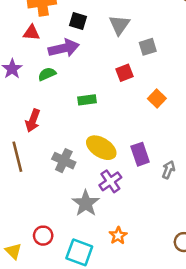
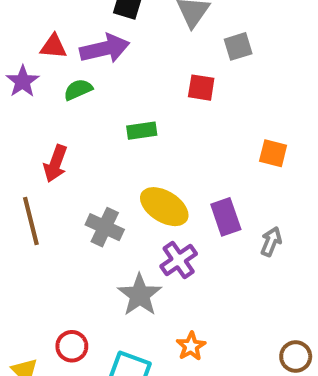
red triangle: (31, 33) -> (53, 46), moved
red square: (125, 73) -> (201, 88), turned 30
orange square: (157, 99) -> (273, 153), moved, turned -30

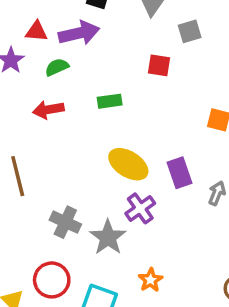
red arrow: (55, 164) -> (48, 110), moved, turned 60
gray cross: (105, 227) -> (65, 222), moved
red circle: (72, 346) -> (52, 280), size x1.4

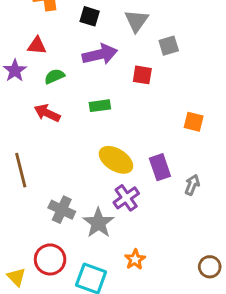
purple arrow: (79, 33) -> (100, 54), moved
red arrow: (48, 110) -> (47, 113), turned 35

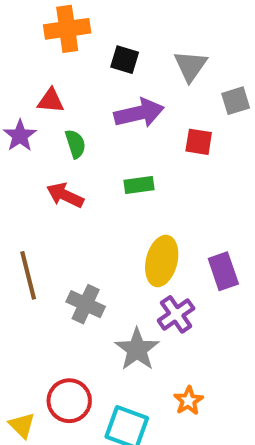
green semicircle: (54, 76) -> (75, 144), turned 96
yellow ellipse: (116, 160) -> (162, 261), turned 72
gray cross: (62, 210) -> (86, 304), moved

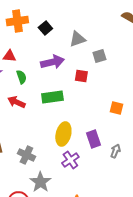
black square: (125, 60) -> (45, 28), moved, turned 32
gray triangle: (190, 66) -> (77, 39), turned 36
green rectangle: (139, 185) -> (52, 97), size x1.5
gray star: (137, 349) -> (40, 182), moved

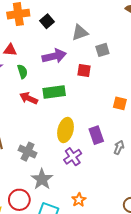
red arrow: (16, 102) -> (29, 98), moved

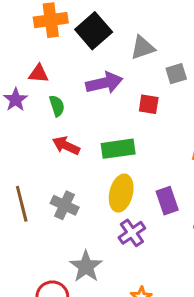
black square: (47, 21) -> (94, 31), size x1.6
green rectangle: (54, 92) -> (118, 149), moved
gray cross: (28, 152) -> (65, 205), moved

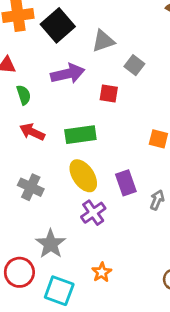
gray square: (176, 74) -> (134, 65), turned -36
yellow ellipse: (121, 193) -> (83, 176), turned -48

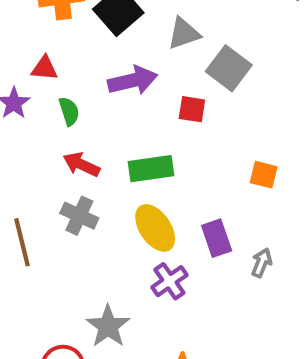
gray square: (134, 65) -> (229, 68), size x1.5
gray cross: (31, 187) -> (79, 216), moved

